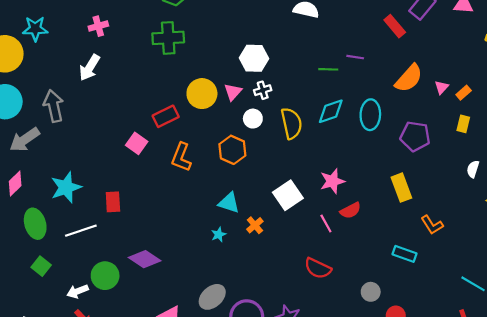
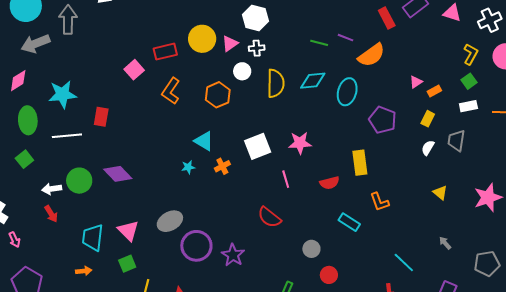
orange semicircle: (409, 78) -> (371, 55), moved
white semicircle: (473, 169) -> (428, 148), moved
red semicircle: (351, 210) -> (330, 183), moved

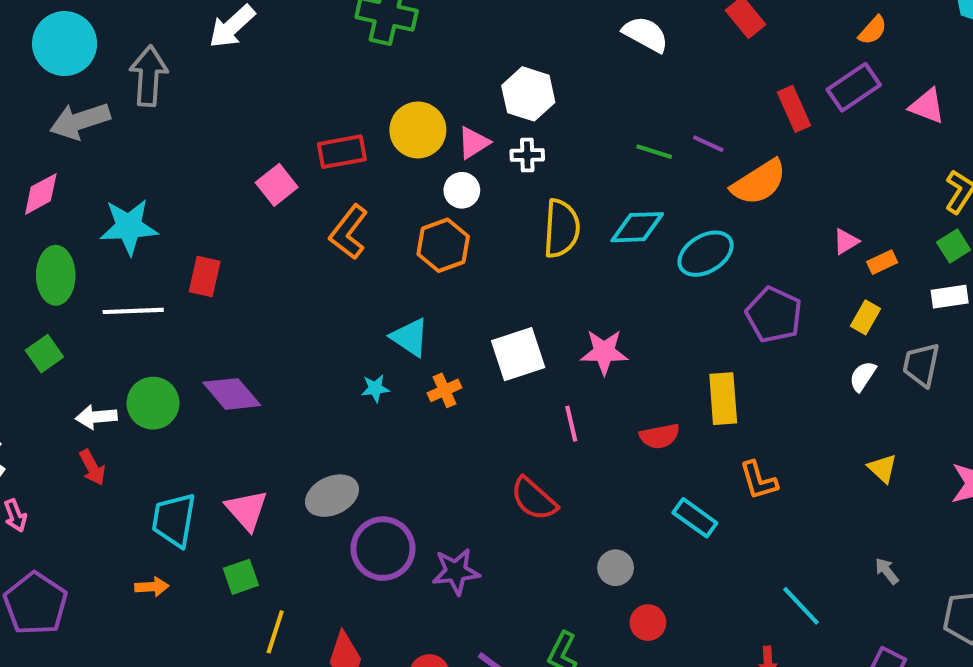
white circle: (242, 71) -> (462, 190), moved
cyan ellipse: (347, 92) -> (706, 254), turned 40
purple star: (233, 255) -> (456, 571), turned 30

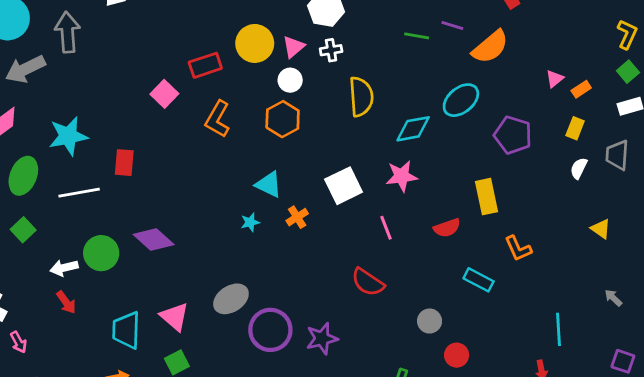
cyan diamond: (637, 227) -> (413, 129), moved
green ellipse: (56, 275) -> (23, 176), turned 30
cyan line: (801, 606) -> (559, 329), turned 48

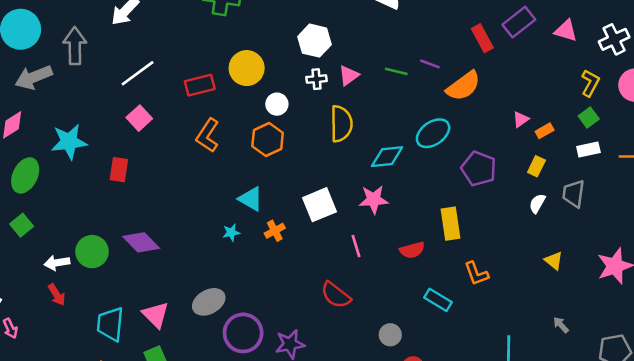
pink triangle: (294, 47) -> (349, 75), moved
pink square: (164, 94) -> (139, 118), moved
white line: (79, 193) -> (138, 73), moved, turned -30

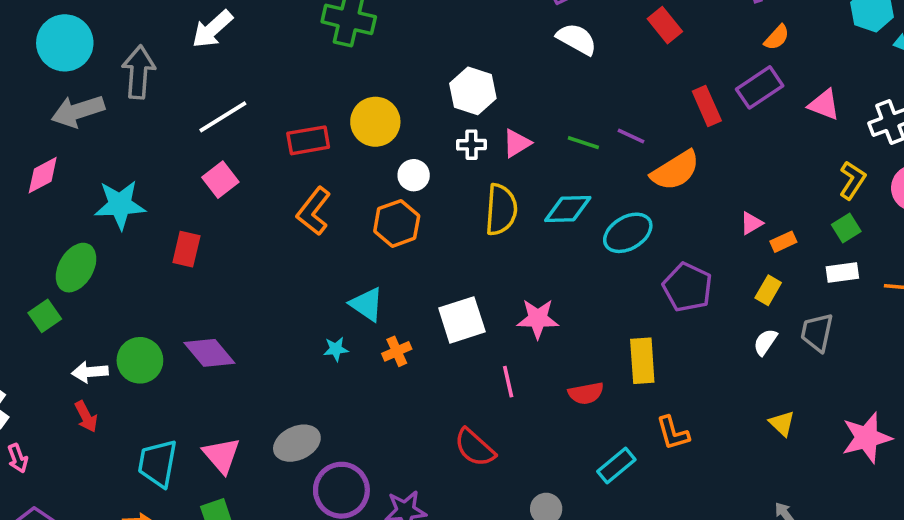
cyan diamond: (387, 157) -> (568, 209), moved
green ellipse: (25, 175) -> (76, 268), moved
cyan rectangle: (438, 300) -> (616, 465), turned -76

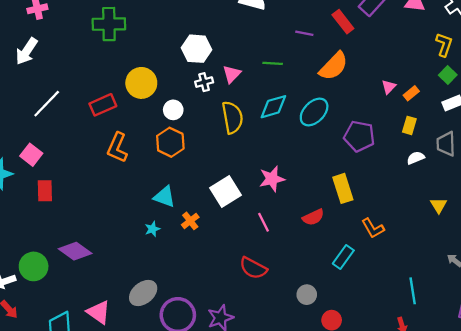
purple line: (631, 136) -> (304, 33), moved
pink square: (220, 180) -> (31, 155), moved
white semicircle: (765, 342) -> (416, 158), turned 48
yellow triangle: (782, 423) -> (439, 205), turned 30

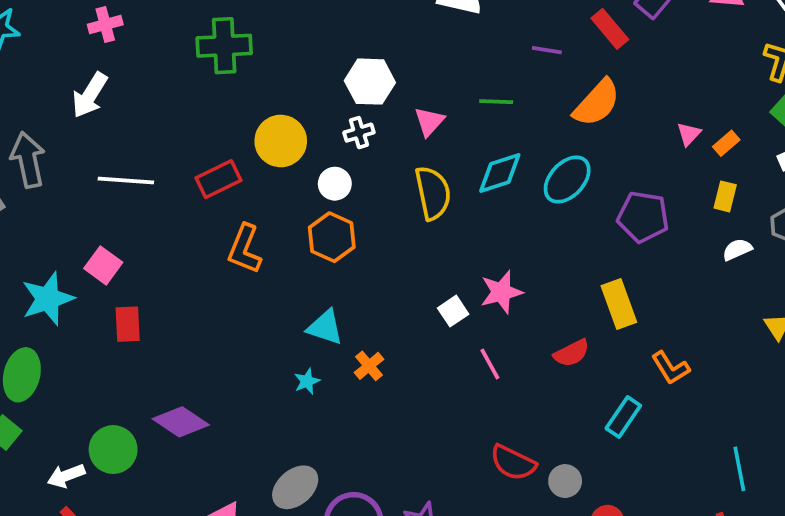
white cross: (204, 82) -> (359, 133), moved
white line: (47, 104) -> (126, 180), turned 52
white square: (226, 191) -> (453, 311), moved, size x0.6
red semicircle: (253, 268) -> (513, 463), moved

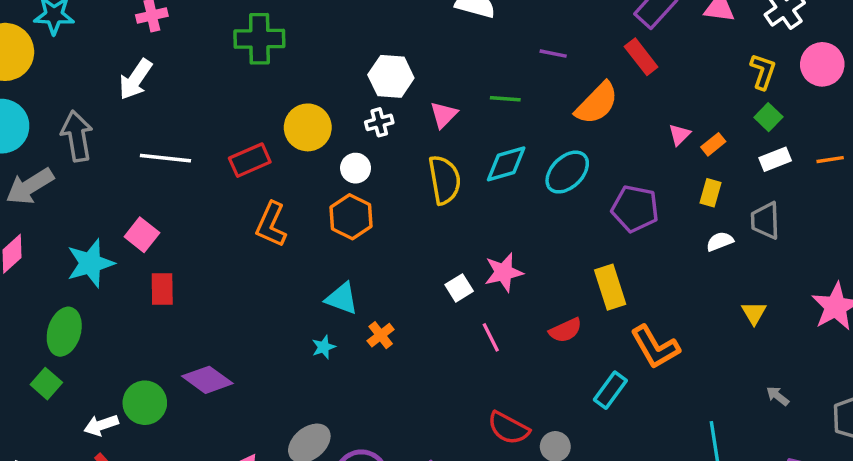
red rectangle: (610, 29) -> (641, 57), moved
orange L-shape: (671, 368) -> (655, 347), size x1.4

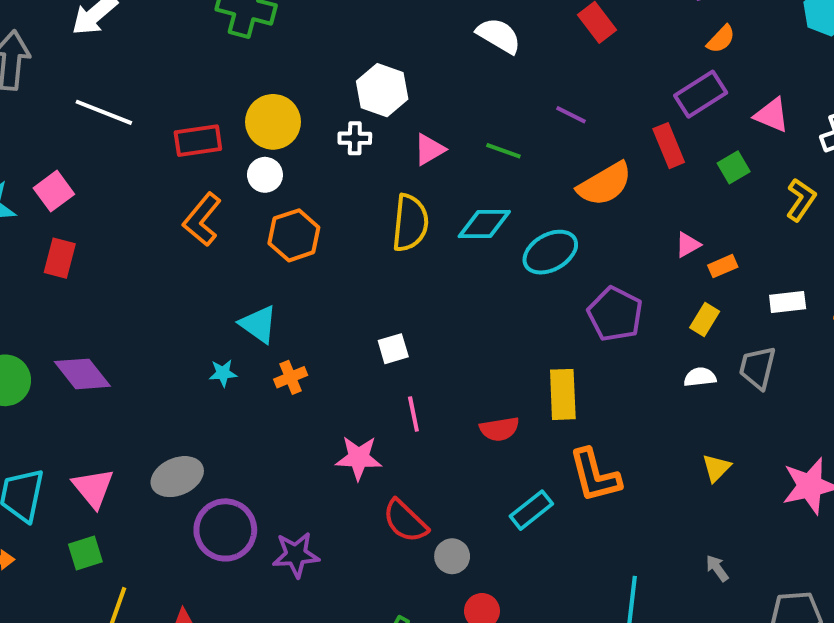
green square: (768, 117) -> (734, 167), moved
white circle: (356, 168) -> (265, 175), moved
pink star: (504, 272) -> (359, 458), moved

